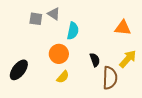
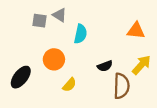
orange circle: (59, 54) -> (54, 59), moved
black semicircle: (95, 60) -> (105, 66), turned 88

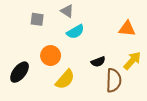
gray triangle: (59, 15) -> (67, 11), moved
cyan semicircle: (81, 34) -> (75, 32), turned 48
yellow semicircle: (69, 85) -> (65, 79), size x1.5

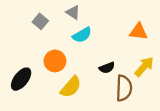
gray square: (37, 19) -> (40, 21), turned 32

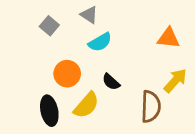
black semicircle: (107, 68) -> (111, 82), moved, turned 63
black ellipse: (21, 79) -> (49, 111), moved, turned -50

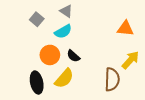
cyan semicircle: (100, 42) -> (63, 32), moved
black semicircle: (111, 82) -> (73, 56), moved

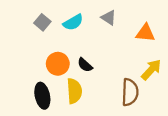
gray triangle: (66, 11) -> (109, 18), moved
cyan semicircle: (63, 32) -> (73, 22), moved
yellow semicircle: (64, 78) -> (74, 91), turned -45

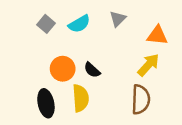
gray triangle: (109, 18) -> (118, 19), turned 42
yellow arrow: (151, 70) -> (148, 65), moved

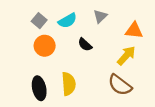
orange circle: (63, 69) -> (45, 46), moved
black semicircle: (92, 70) -> (85, 45), moved
brown semicircle: (141, 99) -> (120, 85), turned 125

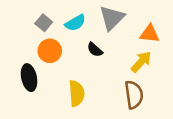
gray triangle: (100, 16) -> (112, 18), size x1.6
brown semicircle: (120, 85) -> (134, 95), turned -135
black ellipse: (39, 88) -> (29, 78), moved

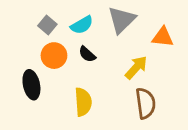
black semicircle: (95, 50) -> (87, 54), moved
yellow arrow: (141, 62) -> (136, 67), moved

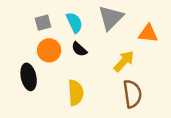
gray square: (47, 25) -> (43, 23), turned 35
cyan semicircle: (82, 25) -> (74, 23), turned -85

